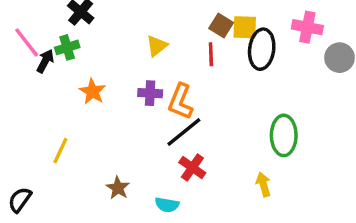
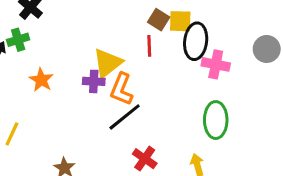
pink cross: (307, 27) -> (216, 64), moved
yellow triangle: (157, 46) -> (108, 63), moved, size x1.5
red cross: (192, 168) -> (145, 159), moved

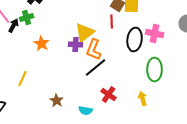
black ellipse: (196, 41) -> (135, 40), moved

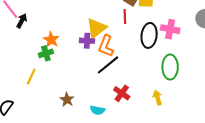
green cross: (27, 18) -> (46, 53), moved

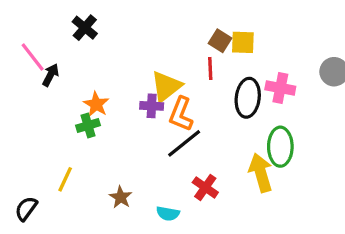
yellow line: (31, 76) -> (65, 179), moved
yellow arrow: (157, 98) -> (261, 173), moved, size x1.6

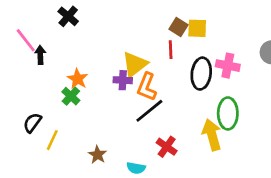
black arrow: (51, 75) -> (40, 55), turned -30
green cross: (88, 125) -> (71, 96), turned -30
black semicircle: (26, 209) -> (32, 123), moved

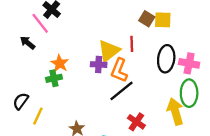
pink line: (26, 40) -> (40, 23), moved
red line: (171, 50) -> (132, 44), moved
black arrow: (40, 55) -> (28, 43), turned -49
pink cross: (228, 66) -> (189, 63), moved
green cross: (71, 96) -> (54, 78), turned 35

